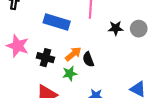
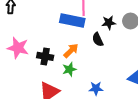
blue rectangle: (57, 22) -> (72, 20), moved
black semicircle: (88, 59) -> (98, 40), moved

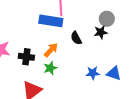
black star: (109, 23) -> (101, 32), moved
blue star: (96, 88) -> (93, 73), moved

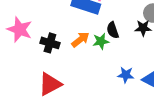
green star: (50, 68) -> (101, 41), moved

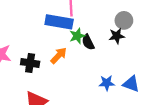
green star: (101, 41) -> (77, 36), moved

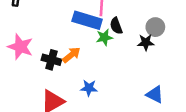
black semicircle: (88, 42) -> (116, 26), moved
orange arrow: (59, 56) -> (71, 55), moved
blue star: (107, 83) -> (89, 88), moved

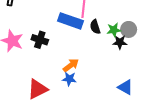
green star: (104, 37) -> (114, 30), moved
orange arrow: (71, 55) -> (71, 65), moved
black cross: (51, 60) -> (40, 40), moved

